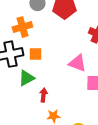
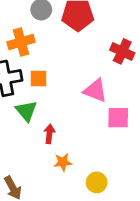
green triangle: (26, 78) -> (26, 111), turned -42

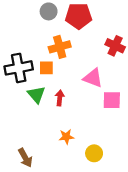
orange cross: (21, 42) -> (60, 47), moved
red arrow: (49, 134) -> (60, 98), moved

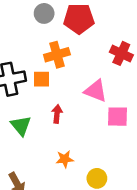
green triangle: (36, 95) -> (21, 126), moved

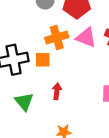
pink triangle: (96, 91) -> (86, 37), moved

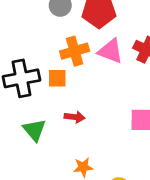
red arrow: (57, 91) -> (75, 117), turned 91

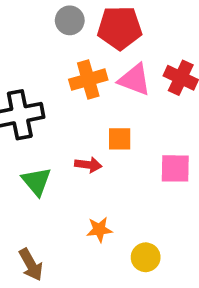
orange square: (57, 78) -> (120, 139), moved

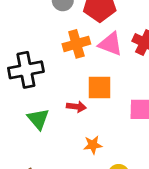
orange square: (120, 139) -> (100, 88), size x1.4
orange star: (99, 230) -> (93, 145), moved

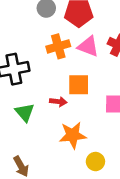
orange star: (93, 145) -> (73, 135), size x1.6

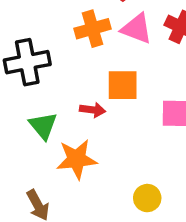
orange star: (73, 135) -> (77, 159), moved

